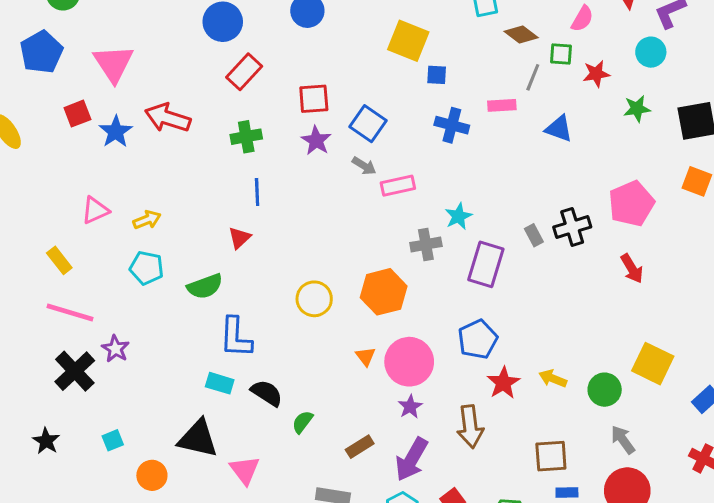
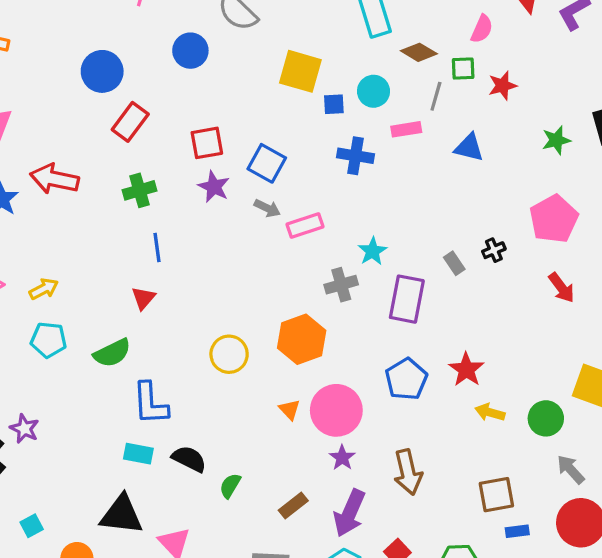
cyan circle: (651, 52) -> (373, 91), moved
green star: (637, 109) -> (556, 140), moved
black cross: (572, 227) -> (494, 250), size x0.6
red star: (503, 383) -> (466, 370), moved

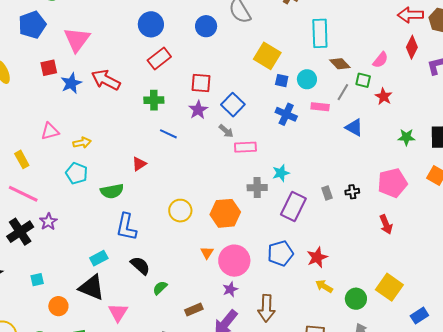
red star: (502, 86) -> (384, 96), turned 30
blue line: (157, 247) -> (168, 134), moved, turned -72
cyan rectangle: (138, 454) -> (99, 258), moved, turned -54

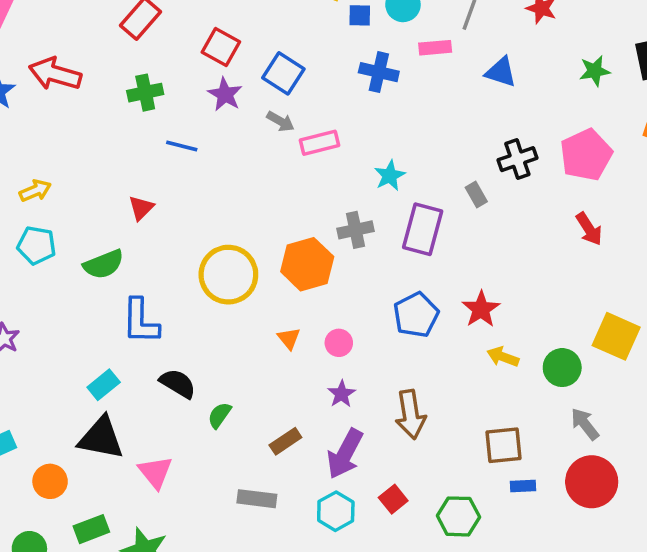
red square: (201, 83) -> (221, 47), turned 35
gray cross: (257, 188) -> (355, 230), moved
black cross: (352, 192) -> (517, 159), moved, size x1.5
yellow circle: (180, 211) -> (228, 275), size x1.4
pink circle: (234, 261) -> (339, 343), size x0.5

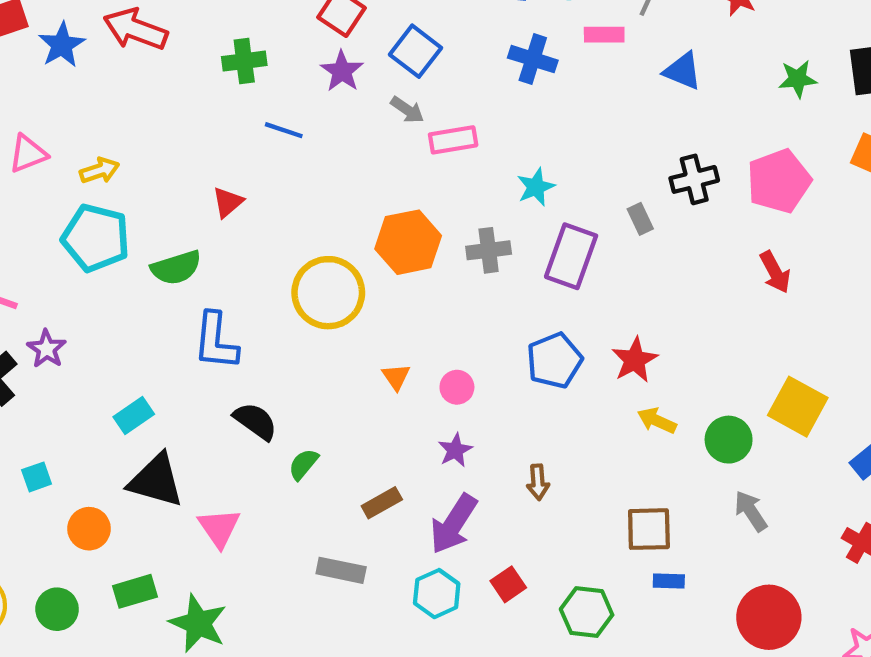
cyan pentagon: (36, 245) -> (96, 238), size x1.4
orange hexagon: (307, 264) -> (408, 242), moved
cyan rectangle: (104, 385) -> (134, 416), moved
brown arrow: (411, 414) -> (538, 482), size x0.6
red circle: (592, 482) -> (769, 617), moved

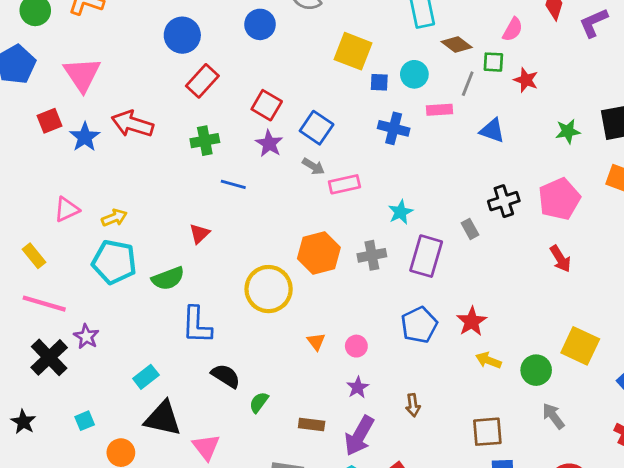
brown rectangle: (382, 503) -> (312, 425), turned 40

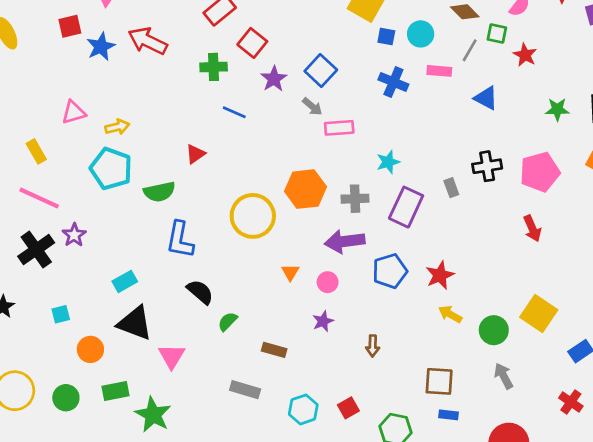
red square: (267, 105) -> (252, 43), moved
purple arrow: (359, 436) -> (345, 241), moved, turned 45

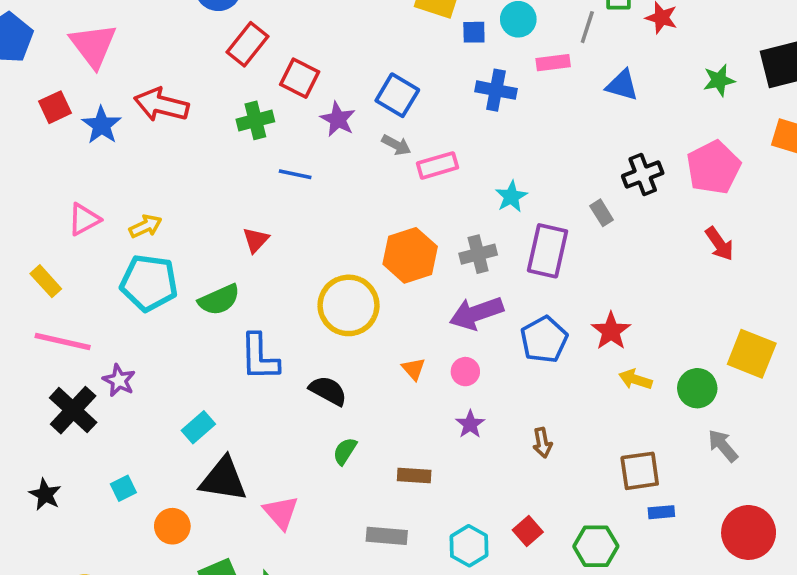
black semicircle: (200, 292) -> (328, 391), moved

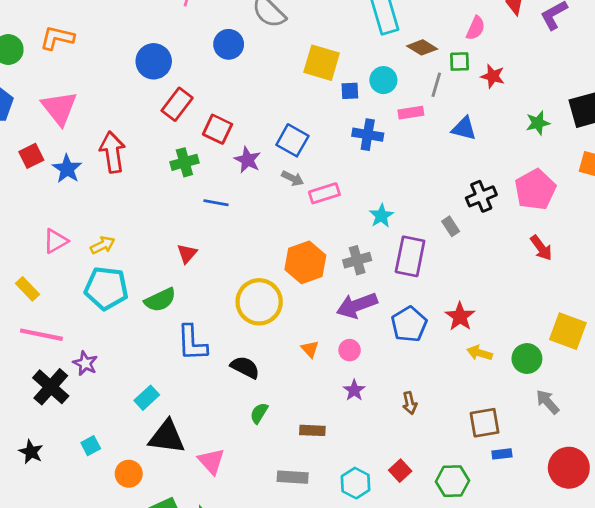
red arrow: (161, 105) -> (112, 152), turned 69

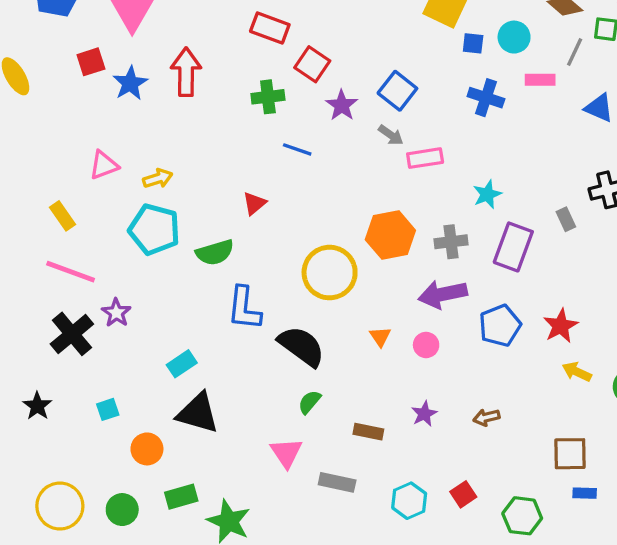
red rectangle: (177, 104) -> (270, 28), turned 64
black semicircle: (245, 367) -> (301, 346), size x1.4
purple star: (354, 390) -> (424, 414), moved
brown arrow: (410, 403) -> (486, 417), turned 80
pink triangle: (211, 461) -> (286, 453), moved

